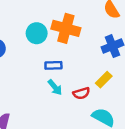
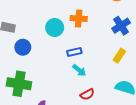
orange cross: (66, 28) -> (79, 19), size x0.7
red semicircle: (81, 93) -> (87, 94), moved

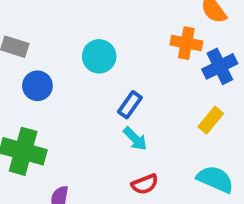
orange cross: (79, 19) -> (186, 43), moved
blue rectangle: (74, 52) -> (130, 105), turned -48

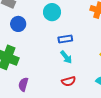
blue rectangle: (130, 105) -> (65, 39), turned 40

